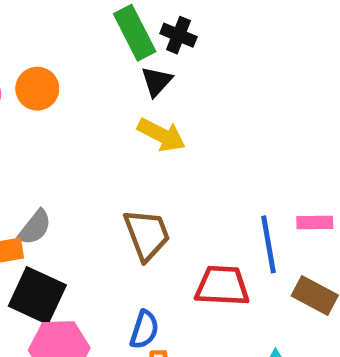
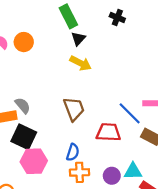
black cross: (178, 35) -> (117, 17), moved
gray semicircle: (35, 227) -> (23, 106), turned -78
blue line: (268, 244) -> (130, 113), turned -35

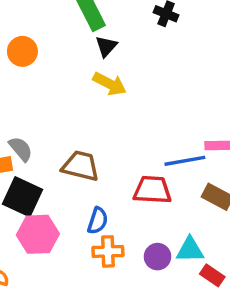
brown trapezoid: (74, 109) -> (81, 166), moved, turned -55
blue line: (130, 113) -> (185, 161), turned -55

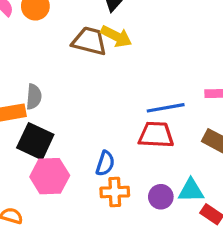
gray semicircle: (21, 149) -> (34, 97), turned 45
blue line: (185, 161) -> (166, 108), moved
brown trapezoid: (81, 166) -> (89, 41), moved

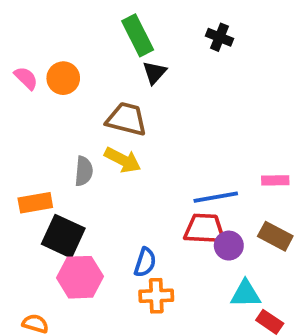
yellow arrow: (116, 36) -> (123, 160), moved
gray semicircle: (34, 97) -> (84, 171), moved
purple circle: (161, 197) -> (229, 246), moved

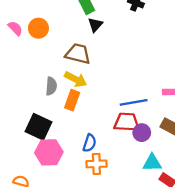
orange rectangle: (35, 203) -> (72, 100), moved, turned -60

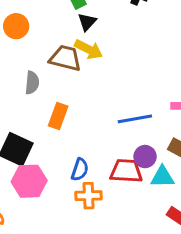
yellow arrow: (76, 79) -> (89, 49), moved
gray semicircle: (51, 86) -> (32, 83), moved
red trapezoid: (127, 122) -> (126, 171), moved
cyan triangle: (152, 163) -> (162, 177), moved

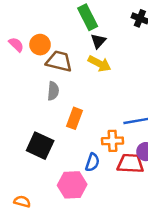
brown trapezoid: (65, 58) -> (59, 61), moved
pink hexagon: (29, 181) -> (72, 185), moved
orange cross: (89, 196) -> (113, 141), moved

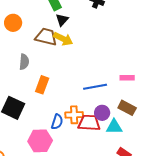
brown trapezoid: (59, 61) -> (46, 37), moved
orange cross: (113, 141) -> (74, 115), moved

